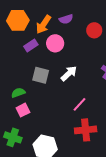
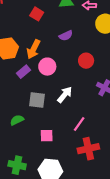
purple semicircle: (66, 19) -> (66, 36), moved
red circle: (94, 30) -> (86, 61), moved
pink square: (23, 110) -> (47, 136), moved, turned 32

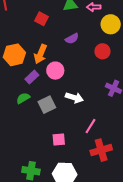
red circle: (86, 61) -> (102, 51), moved
white arrow: (65, 95) -> (74, 98), turned 72
gray square: (37, 100) -> (47, 105), turned -30
green semicircle: (17, 120) -> (23, 98), moved

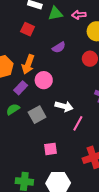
pink line: (90, 126) -> (78, 123), moved

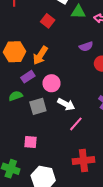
purple semicircle: (59, 47) -> (86, 46), moved
pink circle: (44, 80) -> (51, 83), moved
pink square: (51, 149) -> (31, 142), moved

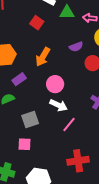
orange arrow: (40, 55) -> (43, 57), moved
pink circle: (51, 83) -> (55, 84), moved
gray square: (38, 106) -> (30, 119), moved

